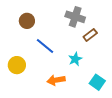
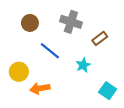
gray cross: (75, 17) -> (71, 22), moved
orange arrow: (56, 80) -> (40, 88), moved

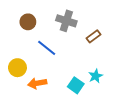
cyan star: (83, 65) -> (96, 76), moved
cyan square: (108, 91) -> (76, 85), moved

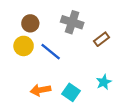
yellow circle: (17, 68) -> (24, 46), moved
cyan square: (76, 85) -> (71, 92), moved

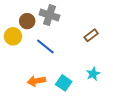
gray cross: (72, 22) -> (49, 15), moved
yellow circle: (24, 46) -> (13, 36), moved

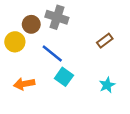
orange arrow: (36, 81) -> (24, 84), moved
cyan square: (64, 83) -> (64, 77), moved

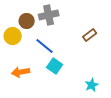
gray cross: (57, 17) -> (49, 15), turned -30
cyan star: (107, 85) -> (92, 85), moved

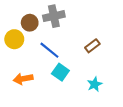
brown rectangle: (90, 35) -> (92, 46), moved
cyan star: (92, 85) -> (95, 84), moved

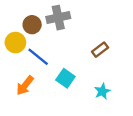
blue line: (49, 50) -> (38, 57), moved
orange arrow: (23, 79) -> (25, 85), turned -42

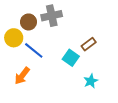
cyan square: (65, 78) -> (71, 58), moved

